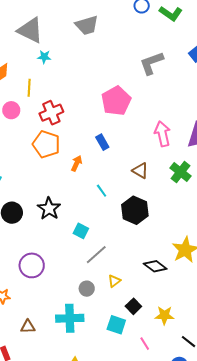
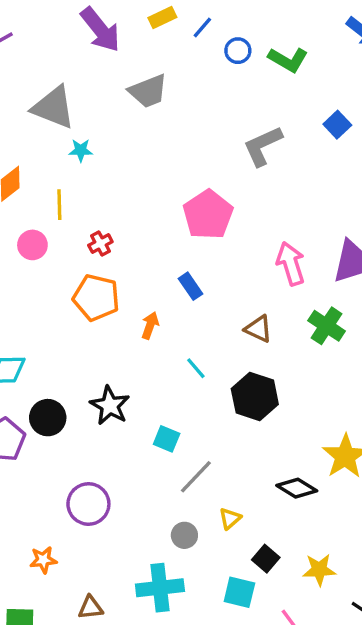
red cross: (51, 113) -> (100, 244), size x0.6

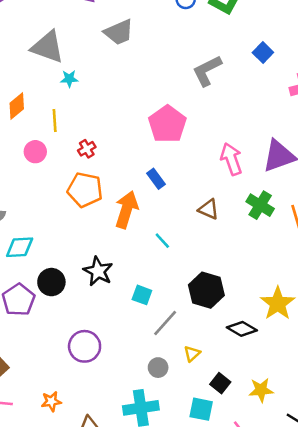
orange arrow: (150, 325) -> (126, 210), size x1.8
black hexagon: (255, 397) -> (206, 290), moved
orange star: (43, 560) -> (51, 401), moved

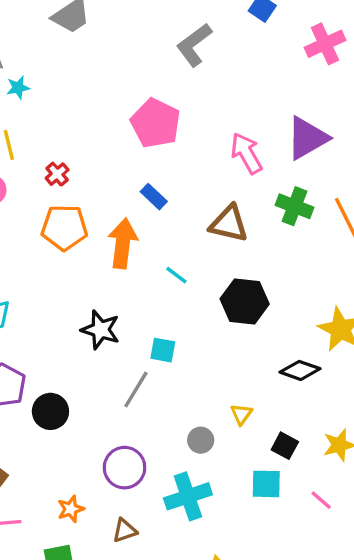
brown triangle: (209, 209) -> (229, 224), size x1.4
black circle: (51, 282) -> (50, 411), moved
black hexagon: (206, 290) -> (245, 301), moved
gray line: (165, 323) -> (136, 389), moved
purple circle: (85, 346) -> (125, 468), moved

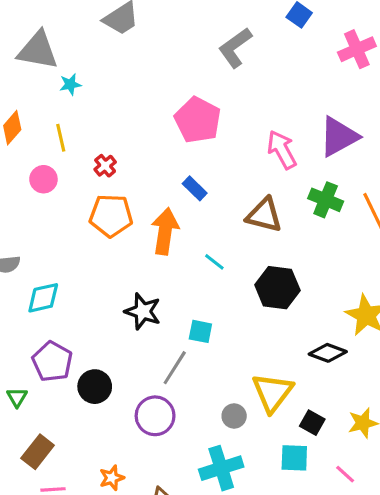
yellow triangle: (241, 414) -> (272, 393), size x2.0
purple circle: (125, 468) -> (155, 416), moved

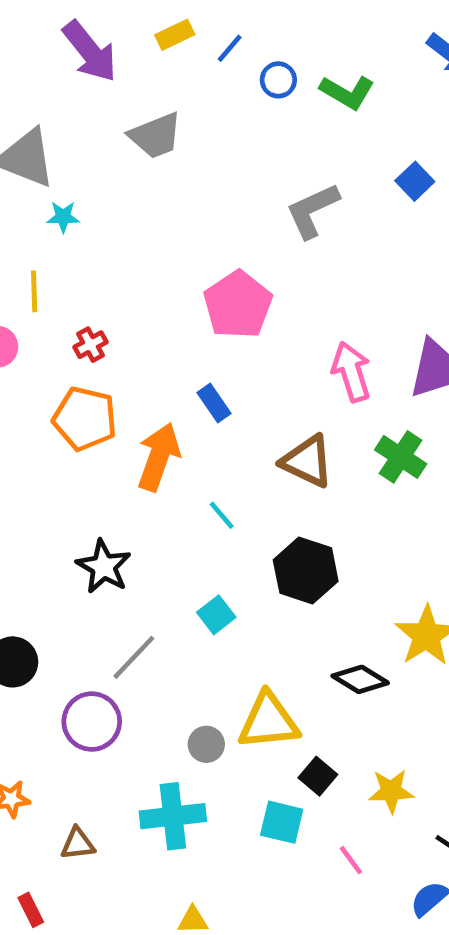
cyan square: (200, 331) -> (216, 615), moved, turned 30
yellow triangle: (272, 393) -> (269, 721), turned 36

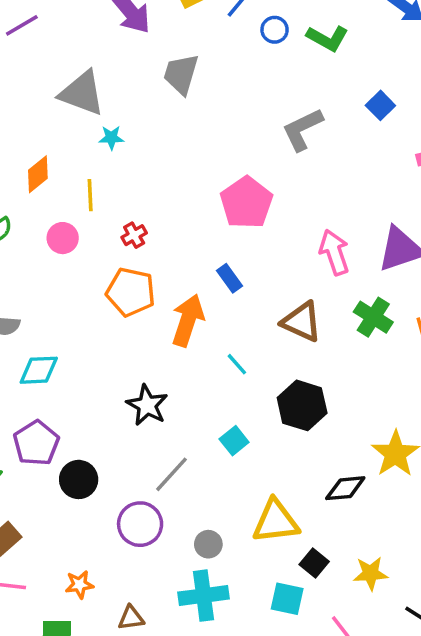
gray trapezoid: (155, 136) -> (181, 74), turned 129
black diamond: (360, 679) -> (345, 488), turned -36
gray circle: (206, 744) -> (208, 544), moved

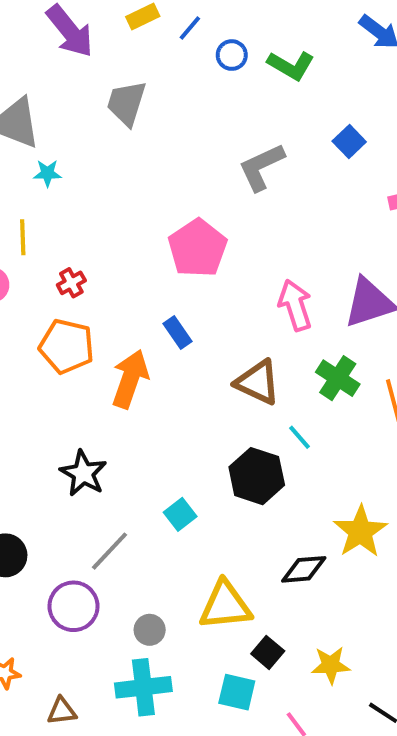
cyan line: (237, 364) -> (299, 437), moved

